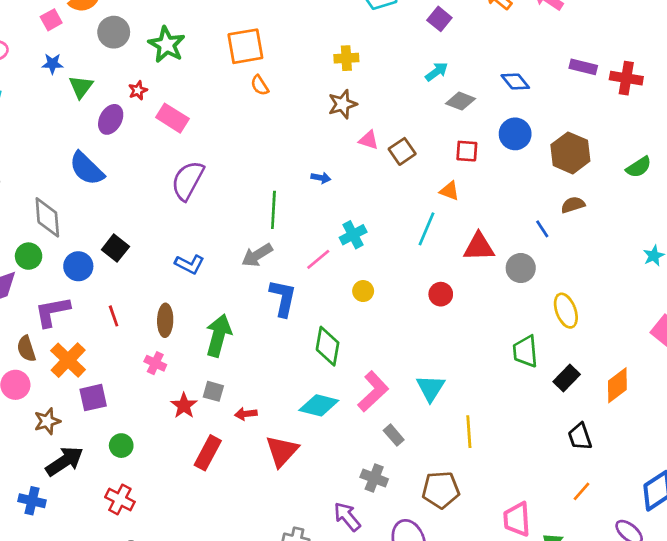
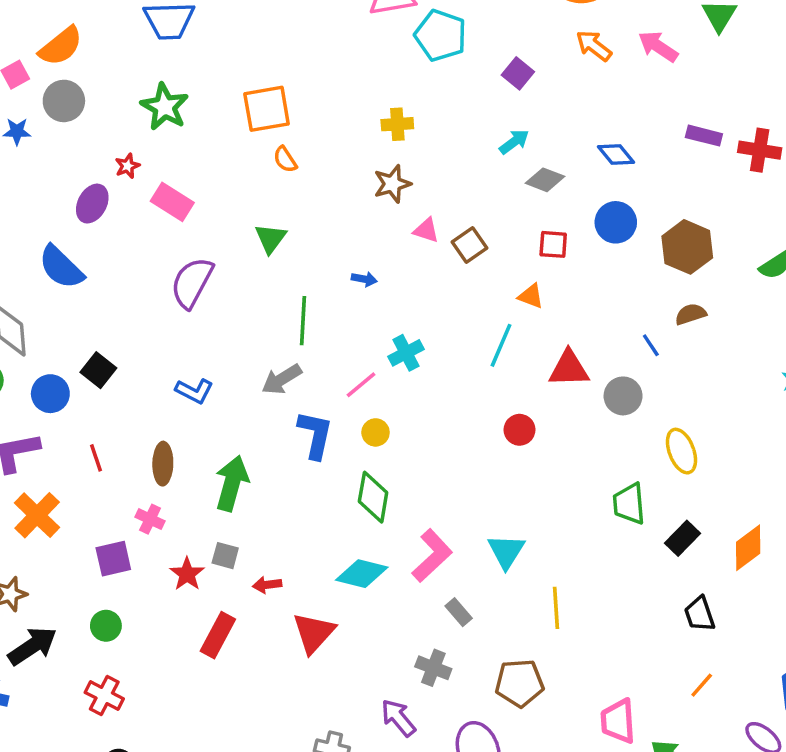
gray circle: (114, 32) -> (64, 101), moved
green triangle: (81, 87) -> (271, 238), moved
yellow circle: (363, 291) -> (376, 432), moved
purple square: (93, 398) -> (113, 559), moved

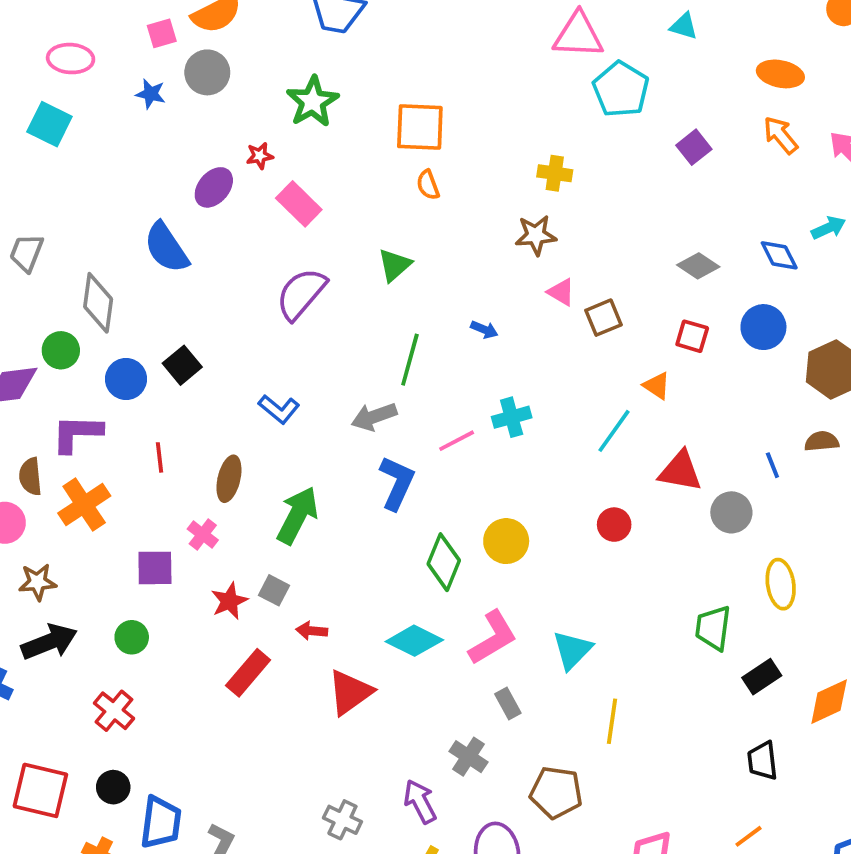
cyan arrow: (514, 142) -> (829, 228), moved
yellow circle: (376, 432) -> (506, 541), moved, size x1.5

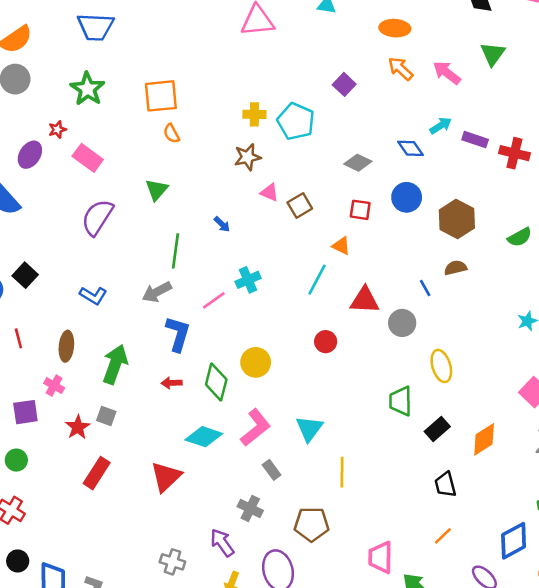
cyan pentagon: (621, 89) -> (296, 121), moved
blue arrow: (484, 330) -> (222, 224), turned 30
red arrow: (312, 631) -> (172, 383), moved

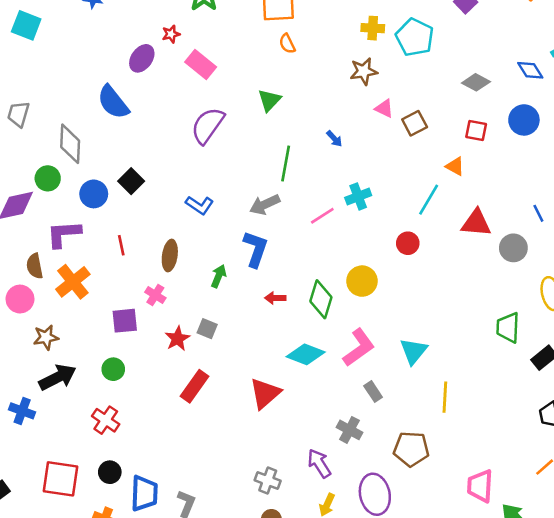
blue L-shape: (178, 334) -> (256, 249), moved
red circle: (326, 342) -> (408, 243), moved
green arrow: (115, 364) -> (219, 276), size x0.6

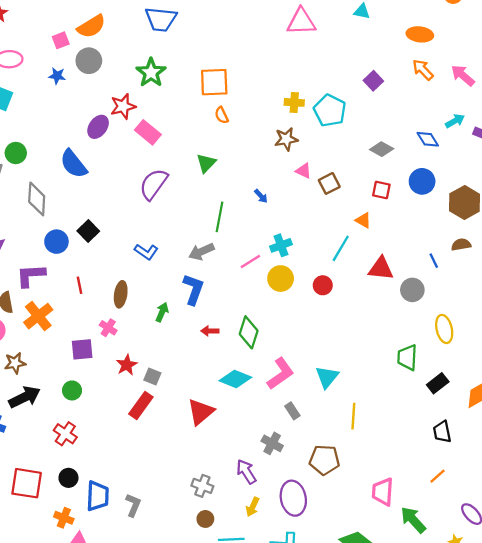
red star: (171, 34) -> (123, 106), size x1.6
green circle: (48, 178) -> (16, 153), moved
yellow circle: (362, 281) -> (281, 279), moved
gray square: (207, 329) -> (152, 376), moved

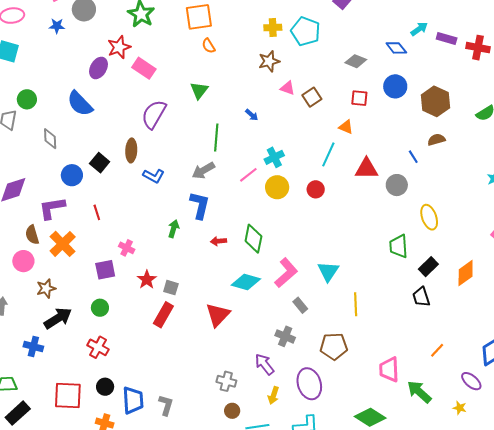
gray diamond: (37, 199) -> (50, 139), size x0.7
brown ellipse: (121, 294) -> (131, 150), moved
black trapezoid: (442, 432) -> (421, 297), moved

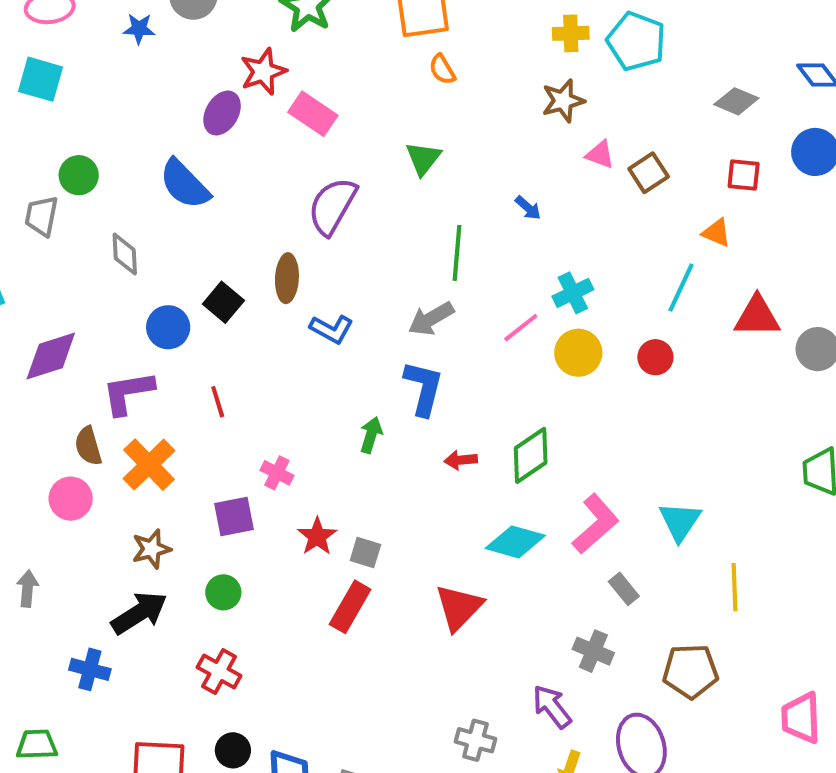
green diamond: (253, 239) -> (531, 455), turned 44
brown star: (46, 288) -> (151, 549), moved

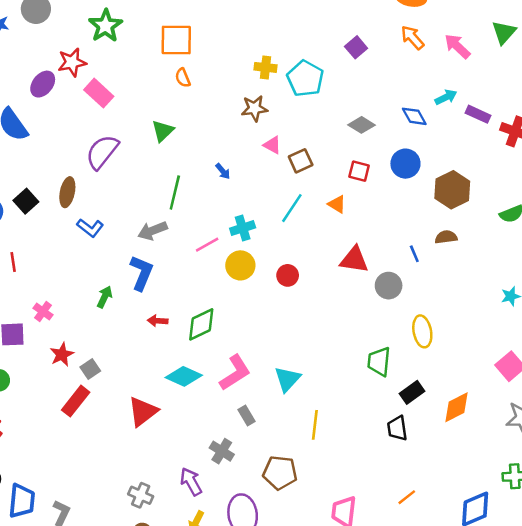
cyan line: (681, 288) -> (292, 208), moved
gray square: (365, 553) -> (90, 369), turned 30

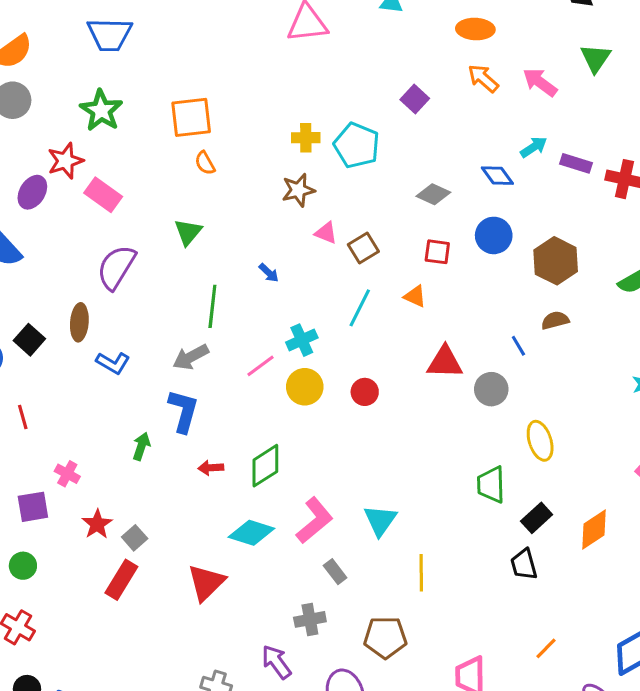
gray cross: (222, 451) -> (310, 619), turned -35

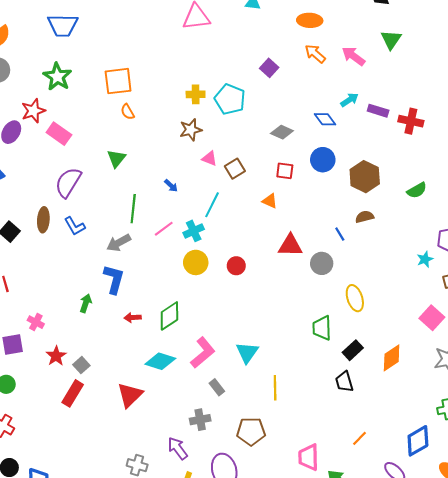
cyan line: (360, 308) -> (212, 205), moved
blue L-shape: (113, 363) -> (75, 226), moved, turned 30
pink line: (260, 366) -> (164, 229), moved

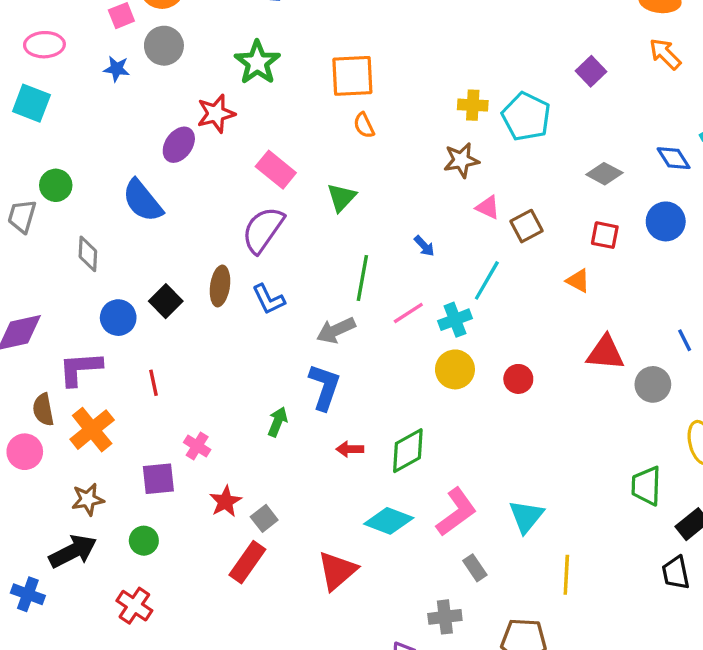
pink rectangle: (59, 134) -> (276, 170), moved

